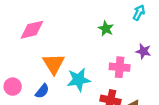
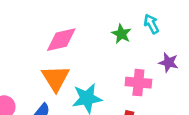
cyan arrow: (139, 13) -> (151, 24), moved, turned -56
pink diamond: (32, 30) -> (61, 40), moved

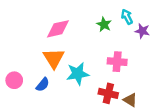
purple star: (169, 62) -> (142, 31), moved

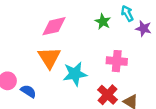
blue semicircle: (43, 85) -> (28, 91), moved, turned -96
red cross: (108, 93) -> (107, 95), turned 30

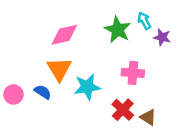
green star: (103, 22) -> (118, 30), size x1.5
blue semicircle: (28, 91) -> (43, 92), moved

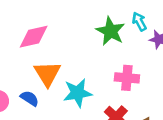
pink diamond: (64, 35) -> (34, 37), moved

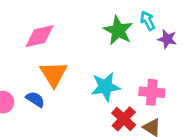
pink cross: (127, 78) -> (152, 92), moved
cyan star: (78, 93) -> (105, 87), moved

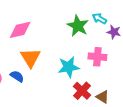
cyan arrow: (148, 21) -> (99, 19), turned -32
pink cross: (152, 92) -> (97, 57), moved

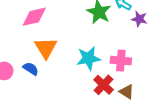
pink cross: (97, 57) -> (121, 61), moved

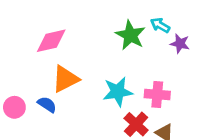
orange triangle: (46, 48) -> (65, 79), turned 35

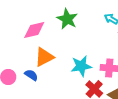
green star: (130, 35) -> (67, 19), moved

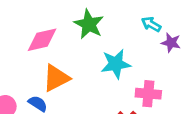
cyan star: (81, 66) -> (116, 64), moved

